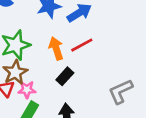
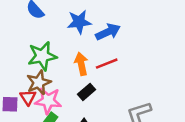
pink star: (27, 90) -> (48, 101), size x1.5

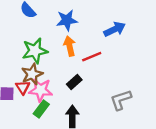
blue arrow: (108, 32) -> (115, 29), moved
orange arrow: (81, 64) -> (70, 46), moved

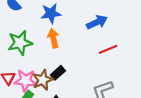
red line: (92, 57) -> (108, 49), moved
brown star: (32, 74) -> (43, 80), moved

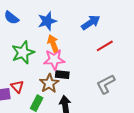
black rectangle: (58, 73) -> (62, 75), turned 56
pink star: (25, 81) -> (54, 60), moved

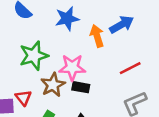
orange arrow: (53, 44) -> (97, 36), moved
red line: (105, 46) -> (130, 68), moved
brown star: (49, 83) -> (53, 85), moved

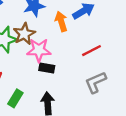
brown star: (53, 85) -> (24, 34), moved

